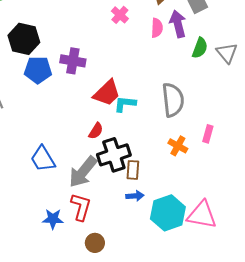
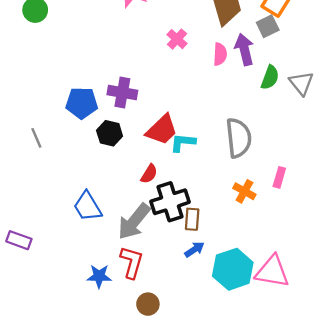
black hexagon: (24, 39) -> (110, 133), moved, size x0.7
blue arrow: (135, 196) -> (194, 249), turned -30

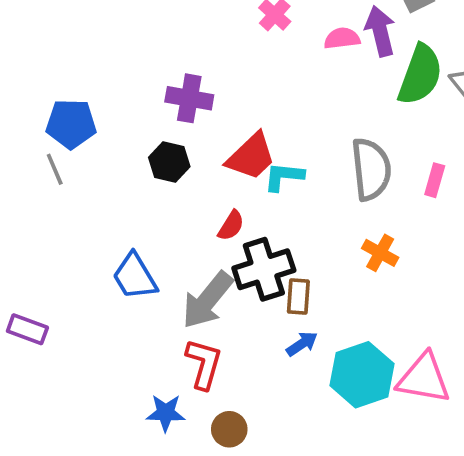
pink semicircle: (220, 54) -> (342, 38), turned -100
green semicircle: (270, 77) -> (420, 75), size x1.6
blue pentagon: (82, 103) -> (71, 124), moved
pink rectangle: (279, 177) -> (435, 180), moved
blue star: (99, 276) -> (166, 413), moved

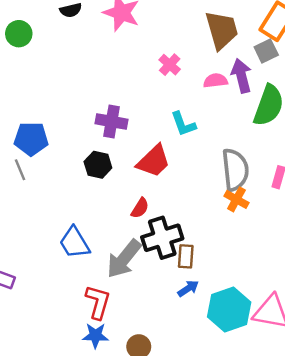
cyan L-shape: (284, 177) -> (183, 124), moved, turned -116
orange cross: (380, 253) -> (236, 199), moved
red L-shape: (204, 364) -> (98, 302), moved

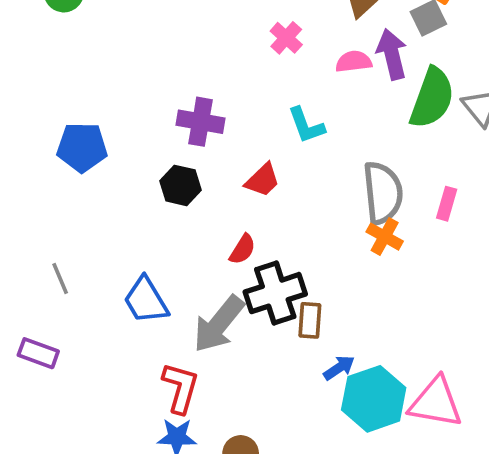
red trapezoid: (154, 161) -> (262, 180), size x0.7
gray line: (20, 170) -> (60, 278), moved
blue arrow: (188, 288) -> (339, 368), moved

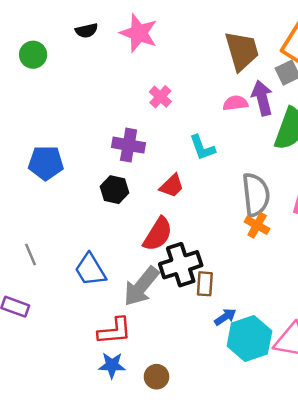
pink cross: (286, 38) -> (160, 97), moved
red semicircle: (242, 249) -> (158, 234), size x1.6
red L-shape: (180, 388) -> (115, 331), turned 69

